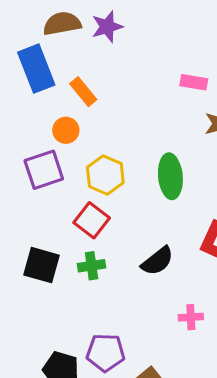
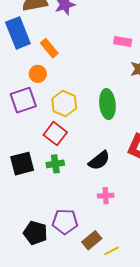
black square: (42, 265) -> (22, 164), turned -30
pink cross: (191, 317) -> (106, 196), moved

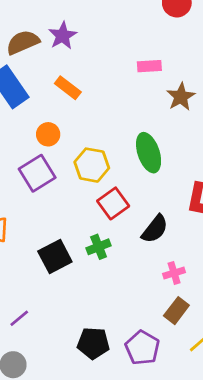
orange rectangle: (49, 48) -> (68, 88), moved
red square: (55, 134) -> (113, 203), moved, turned 30
purple pentagon: (65, 222) -> (142, 348), moved, turned -30
brown rectangle: (92, 240) -> (176, 311), moved

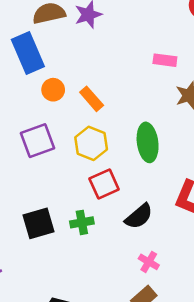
orange rectangle: (68, 88) -> (92, 99), moved
orange circle: (48, 134) -> (53, 90), moved
pink cross: (174, 273) -> (149, 262), turned 36

